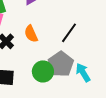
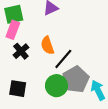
black line: (69, 33) -> (63, 59), moved

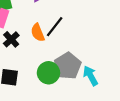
black line: (63, 59) -> (55, 27), moved

